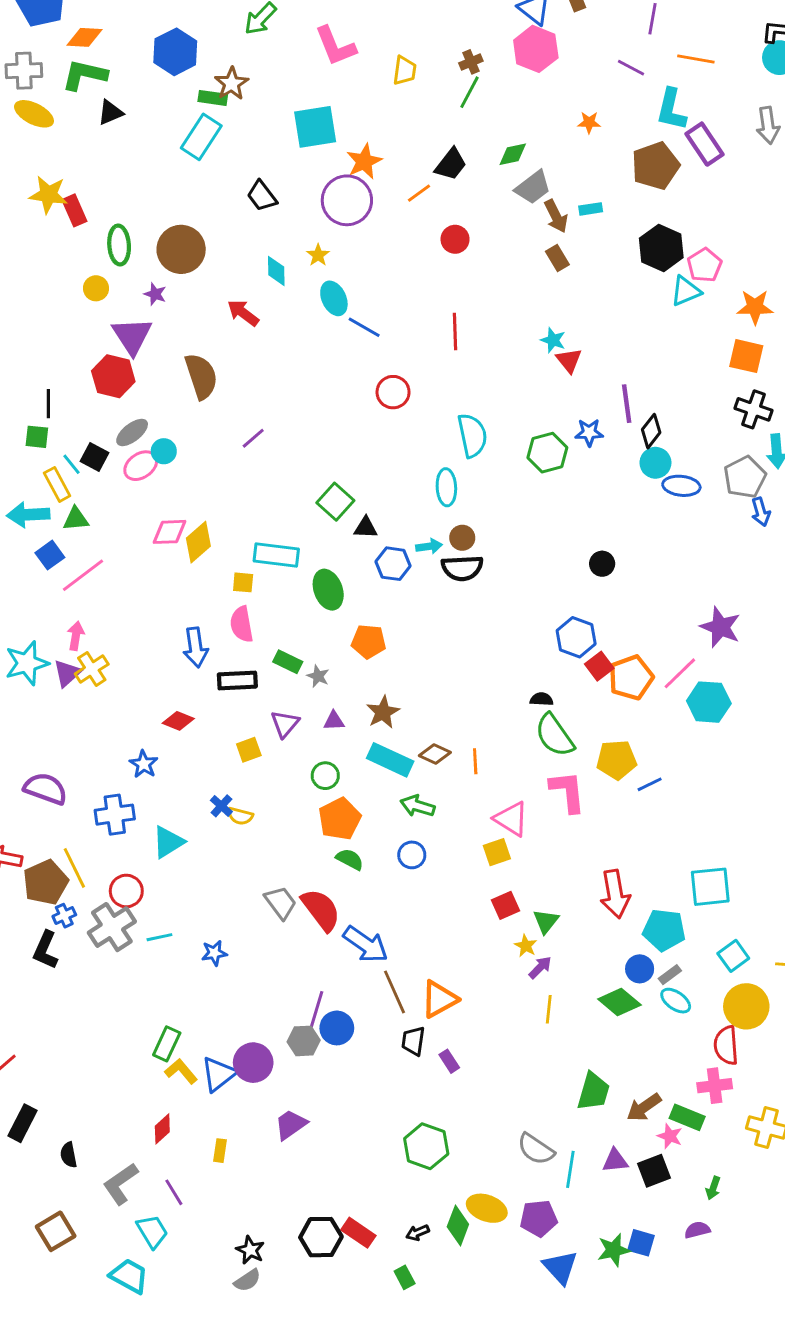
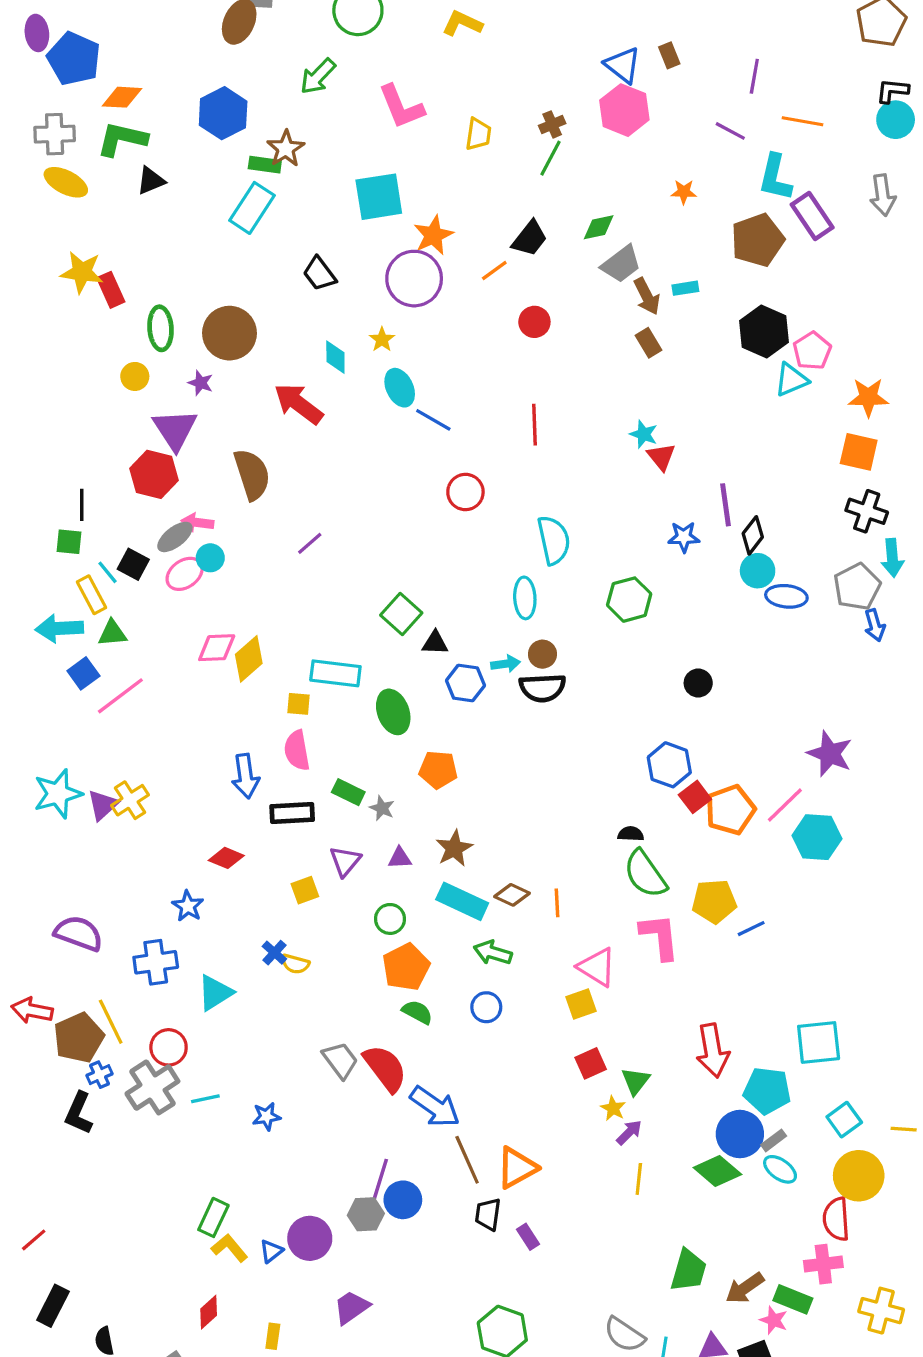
red arrow: (243, 313) -> (299, 404), size x1.4
green hexagon: (547, 453) -> (629, 600), moved
pink arrow: (76, 636) -> (197, 523), moved, turned -92
blue circle: (640, 969) -> (740, 1134), size x1.5
blue triangle: (219, 1074) -> (271, 1251), size x0.6

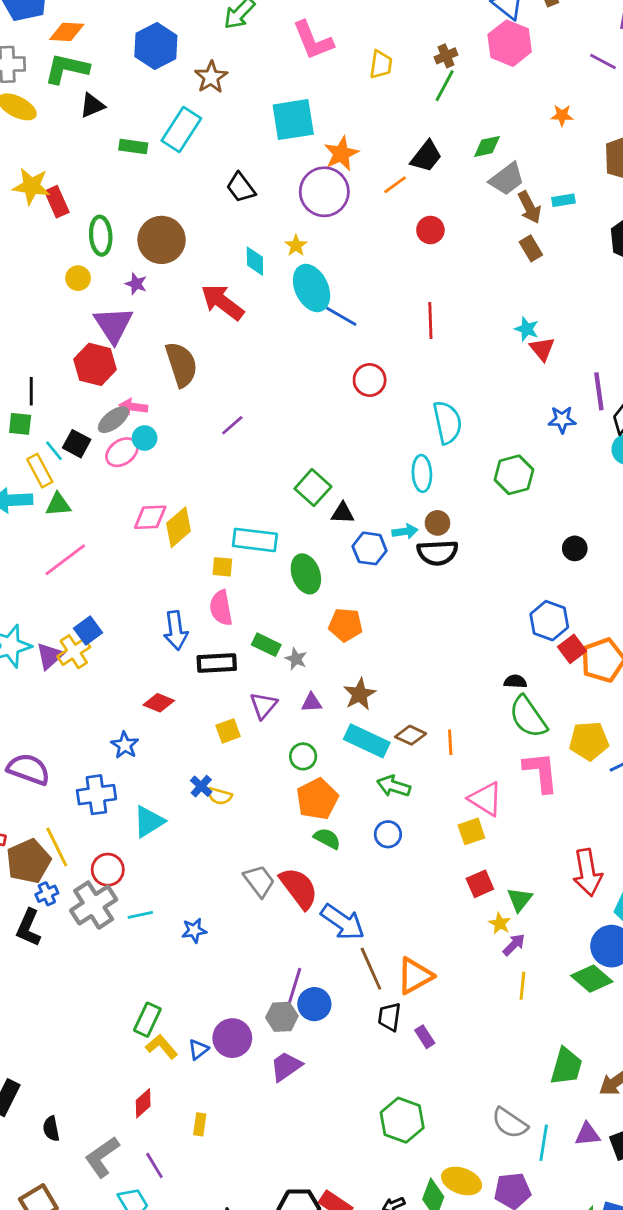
green rectangle: (265, 165) -> (133, 146), moved
cyan ellipse: (400, 388) -> (312, 288), size x1.4
blue square: (83, 673) -> (88, 630), moved
purple trapezoid: (351, 1307) -> (286, 1066), moved

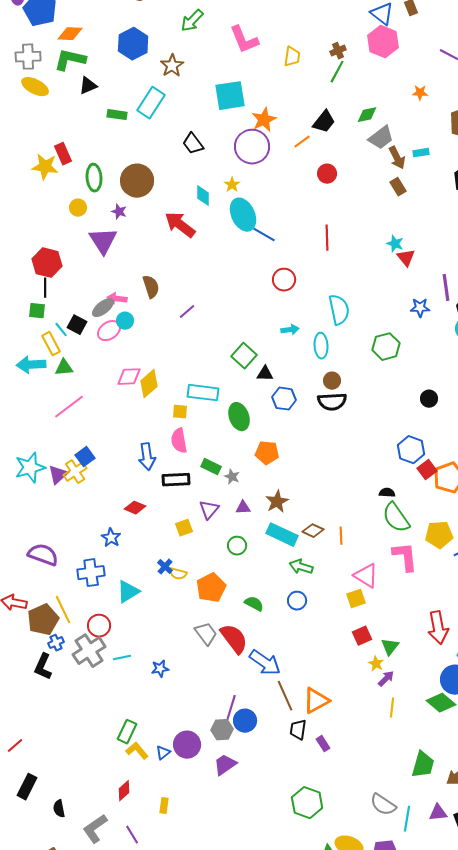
yellow star: (31, 186) -> (45, 167), moved
red hexagon: (95, 364) -> (47, 263), moved
brown semicircle: (181, 364) -> (151, 287), moved, size x0.7
cyan arrow: (405, 531) -> (290, 330), moved
orange pentagon: (317, 799) -> (211, 588), moved

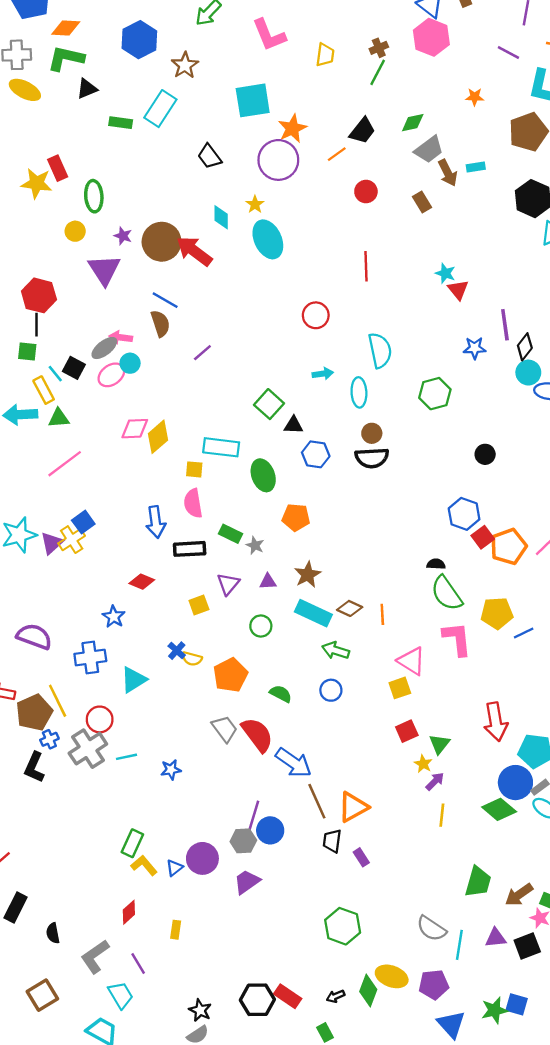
brown circle: (137, 181) -> (162, 242), moved
brown rectangle: (398, 187) -> (422, 202), moved
blue line: (264, 235) -> (165, 300), moved

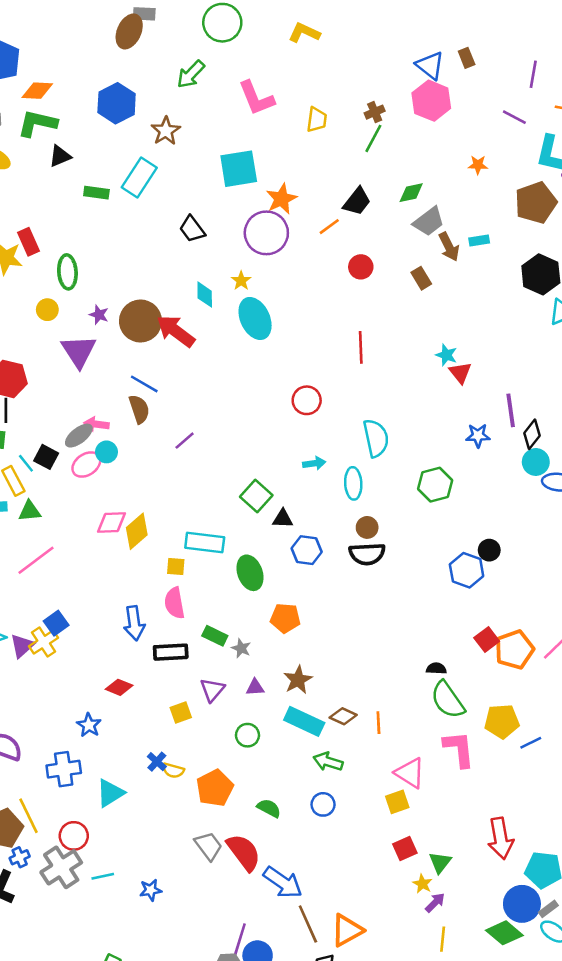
blue hexagon: (464, 514) -> (467, 570), moved

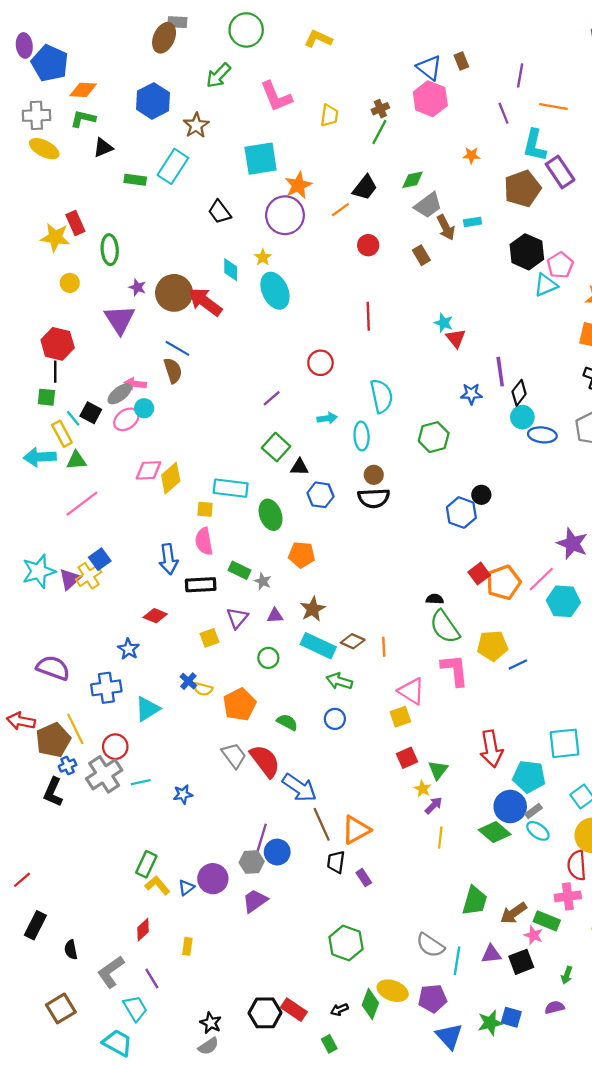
purple line: (514, 117) -> (504, 113), turned 40
green L-shape: (37, 123) -> (83, 119), size x0.7
yellow circle: (47, 310) -> (70, 283), moved
purple line: (185, 441) -> (272, 398), moved

